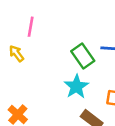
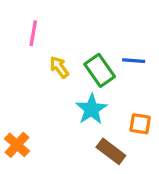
yellow arrow: (17, 53) -> (59, 67), moved

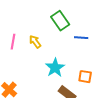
pink line: (33, 33) -> (13, 42), moved
green rectangle: (100, 70) -> (60, 21), moved

